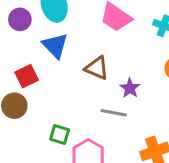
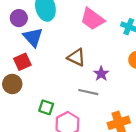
blue triangle: (55, 46) -> (33, 37), moved

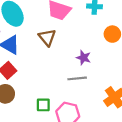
brown triangle: (76, 57) -> (47, 37), moved, turned 42

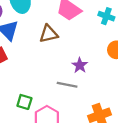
brown triangle: (47, 37) -> (49, 34), turned 42

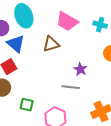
green square: (24, 102) -> (27, 105), moved

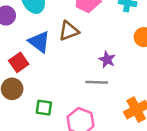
blue triangle: (16, 44) -> (39, 42), moved

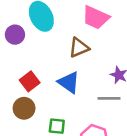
blue triangle: (39, 42) -> (69, 82), moved

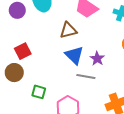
blue triangle: (69, 82) -> (74, 55), moved

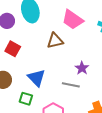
red square: (23, 51) -> (13, 49), moved, turned -35
blue triangle: (74, 55) -> (36, 78), moved

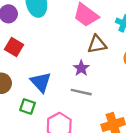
brown triangle: (55, 41) -> (97, 44), moved
purple star: (82, 68) -> (81, 68), moved

